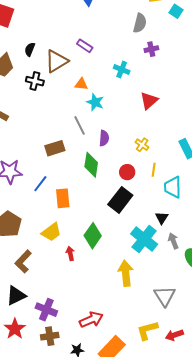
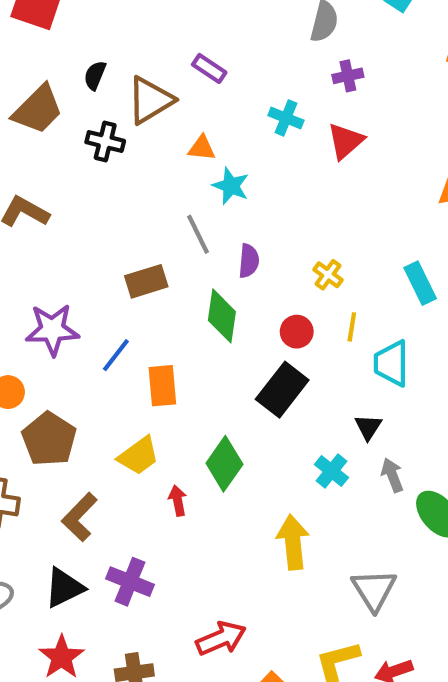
red triangle: (149, 101) -> (346, 141), moved
cyan cross: (144, 239) -> (331, 471), size x0.6
purple cross: (46, 310) -> (130, 582), moved

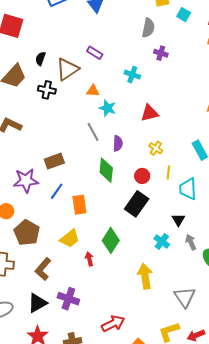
purple cross: (348, 76) -> (161, 53), turned 32
red triangle: (346, 141) -> (149, 113), moved, turned 30
brown rectangle: (146, 281) -> (54, 161), moved

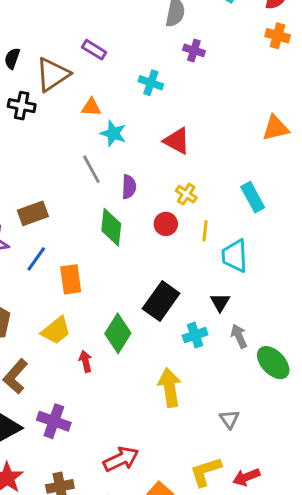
red triangle: (149, 113) -> (177, 141), turned 42
red circle: (142, 176) -> (166, 224), moved
black rectangle: (137, 204) -> (161, 301), moved
cyan cross: (162, 241) -> (195, 335), turned 35
gray triangle: (185, 297) -> (230, 419), size x0.6

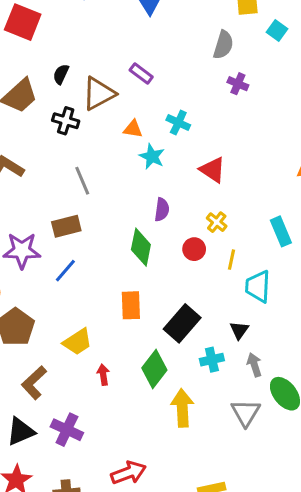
cyan cross: (151, 83) -> (178, 123), moved
gray line: (91, 169) -> (82, 181), moved
orange rectangle: (71, 279) -> (131, 305), moved
green diamond: (118, 333) -> (154, 369), moved
gray triangle: (230, 419) -> (246, 413), moved, size x1.5

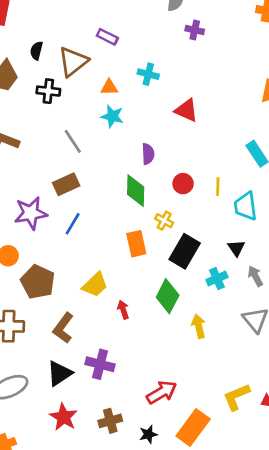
cyan star: (152, 156) -> (112, 116), moved
yellow cross: (217, 222) -> (164, 221), moved
yellow arrow: (182, 408) -> (199, 326), size x0.7

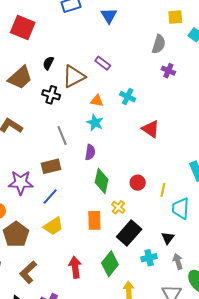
purple semicircle: (148, 154) -> (90, 152), moved
yellow trapezoid: (95, 285) -> (53, 226), moved
red arrow: (123, 310) -> (75, 267), size x1.5

